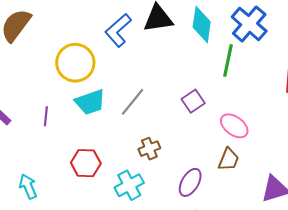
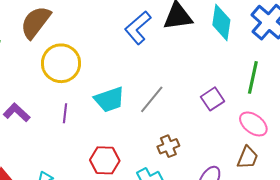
green line: (228, 60) -> (253, 77), moved
yellow circle: (75, 63) -> (61, 63), moved

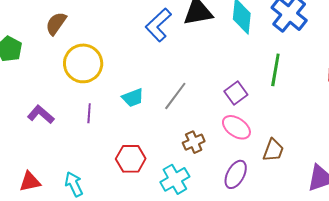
brown semicircle: (36, 22) -> (56, 24), size x0.7
cyan trapezoid: (109, 99) -> (133, 98), size x0.7
pink ellipse: (253, 124) -> (236, 127), moved

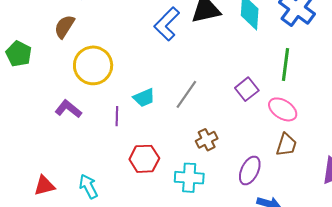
purple line: (89, 113) -> (117, 116), moved
purple L-shape: (41, 114) -> (68, 109), moved
pink ellipse: (236, 127) -> (283, 109), moved
cyan cross: (175, 179) -> (189, 178), turned 36

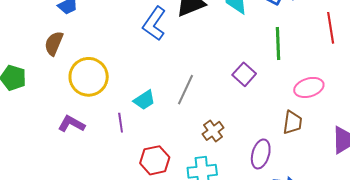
pink ellipse: (283, 109) -> (309, 87), moved, turned -40

